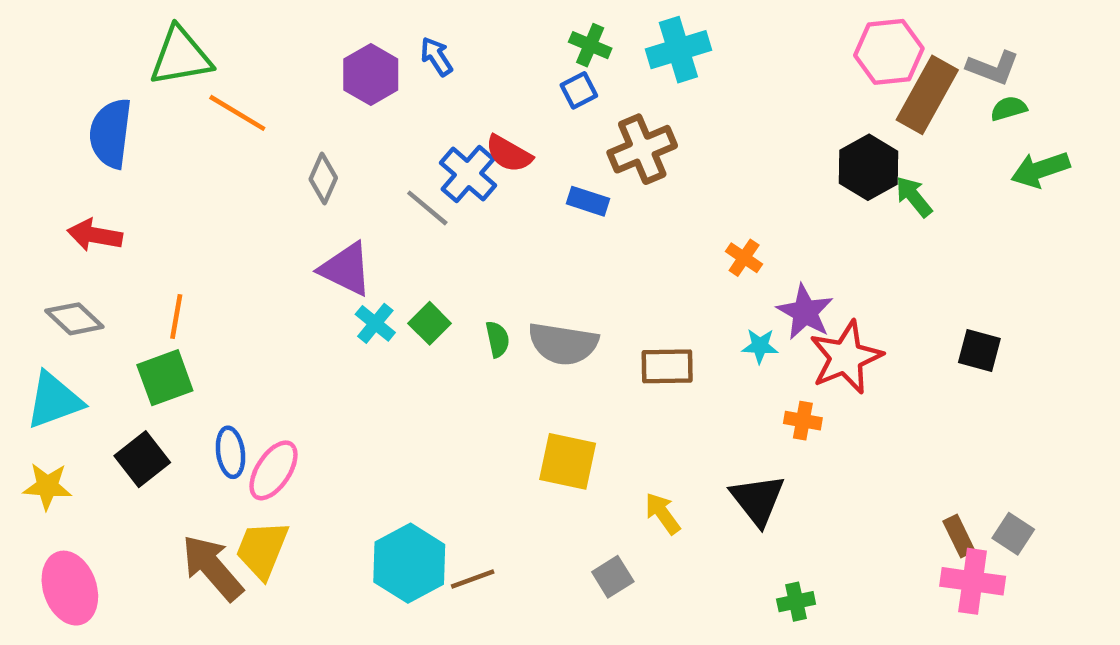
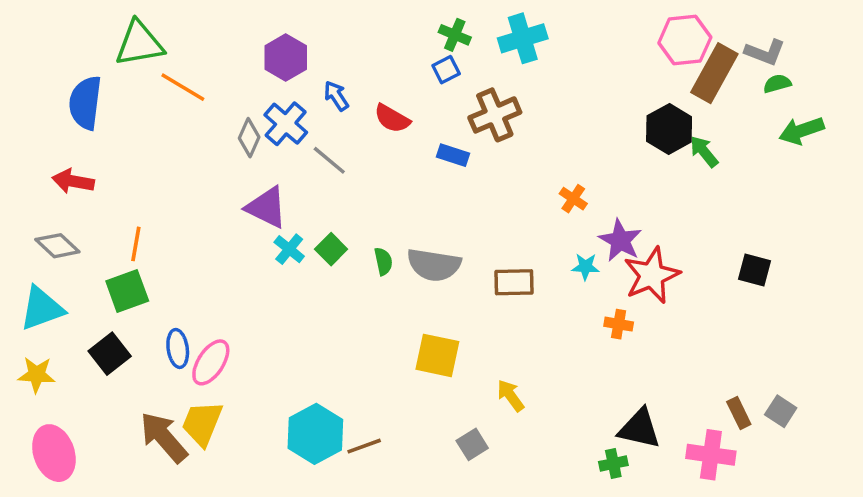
blue arrow: (436, 56) -> (336, 96), moved
blue cross: (468, 174) -> (286, 124), moved
black triangle: (758, 500) -> (639, 429), moved, turned -39
pink cross: (973, 581) -> (711, 455), moved

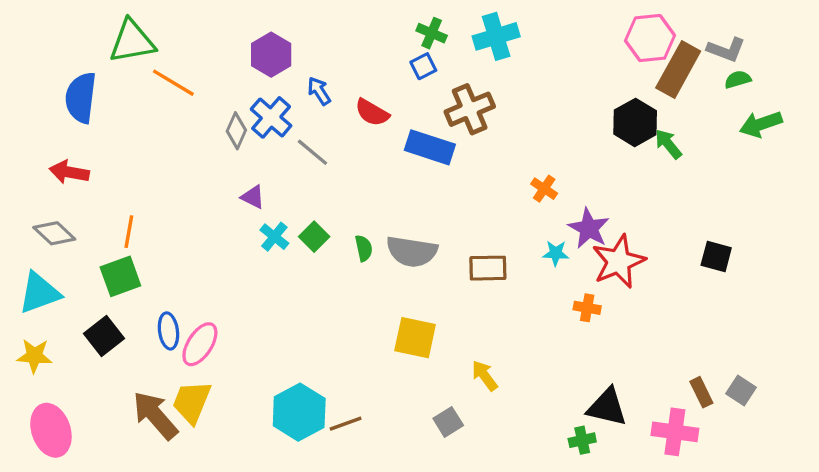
blue rectangle: (453, 155) -> (430, 147), size x1.6
purple triangle: (267, 207) -> (253, 197), size x0.6

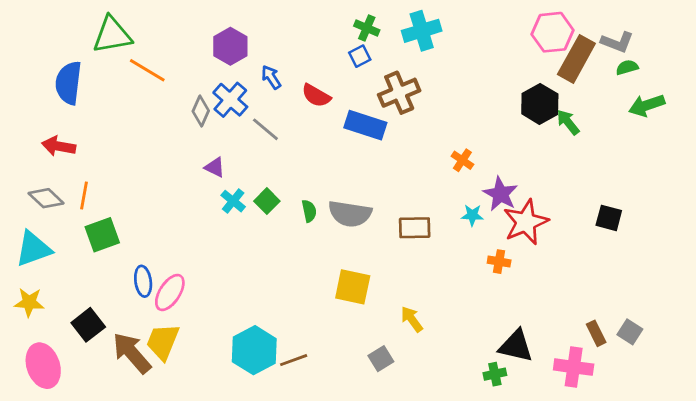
orange line: (129, 232) -> (84, 195), moved
black square: (104, 336) -> (88, 325), moved

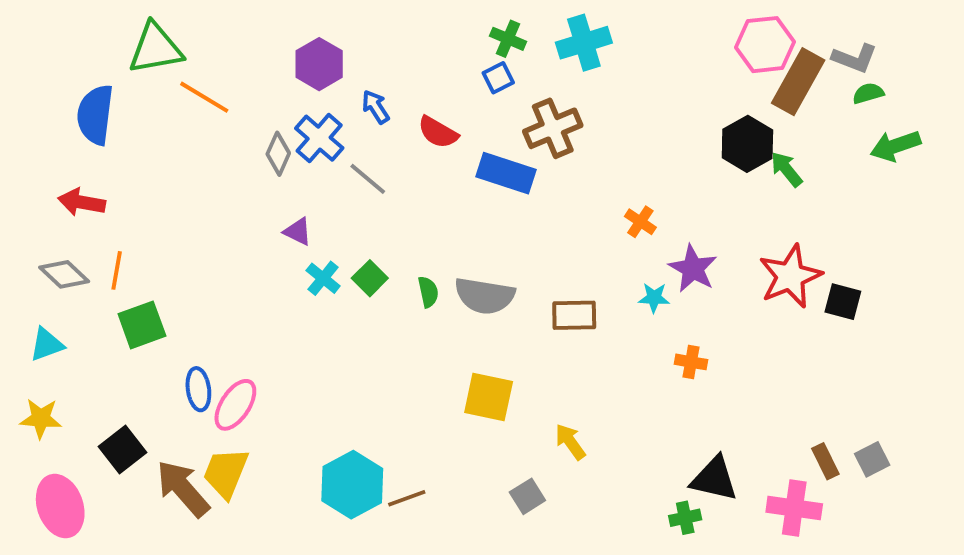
red star: (526, 222) -> (790, 276), moved
cyan triangle: (33, 249) -> (47, 344), size x0.7
gray square: (630, 332) -> (872, 459), turned 30

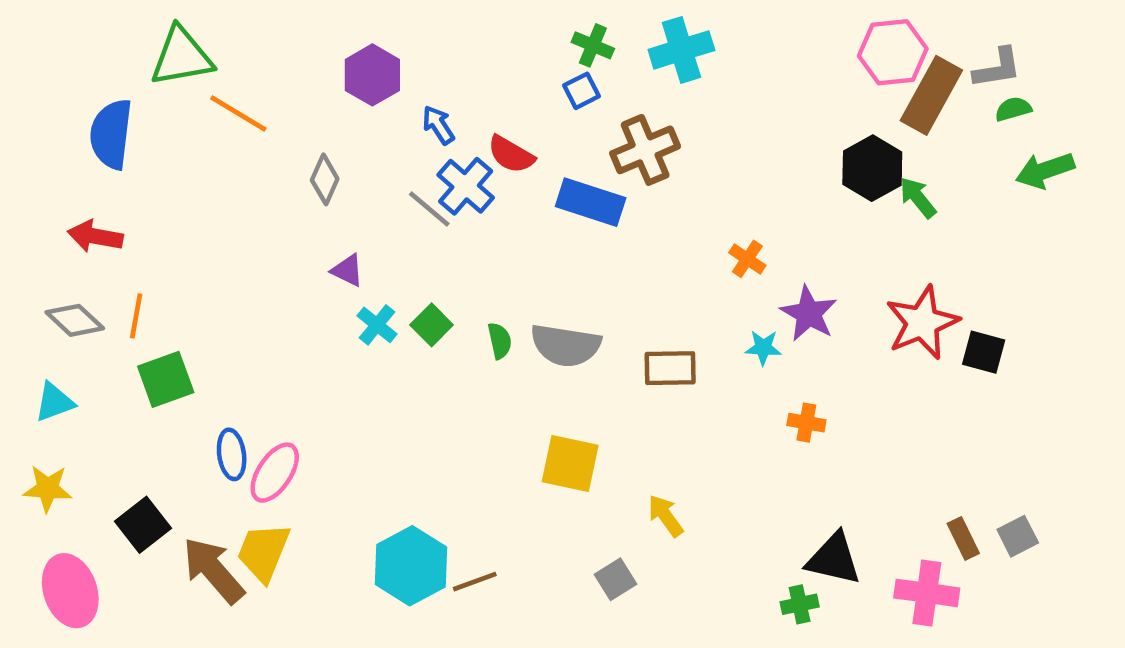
gray L-shape: (855, 58) -> (997, 68), turned -30
blue cross: (319, 138) -> (466, 186), moved

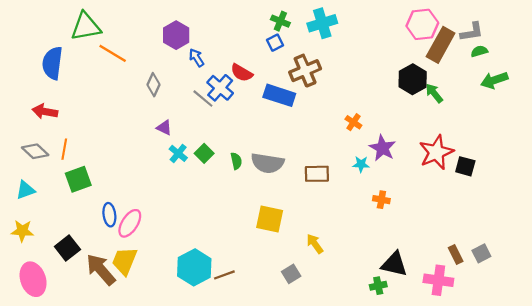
blue arrow: (438, 125) -> (196, 58), moved

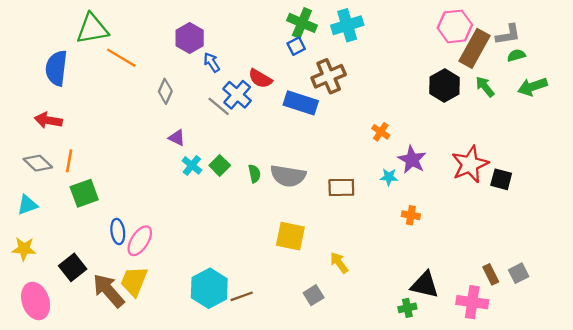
green cross: (280, 21) -> (302, 23), size x1.4
green arrow: (434, 93) -> (485, 87), moved

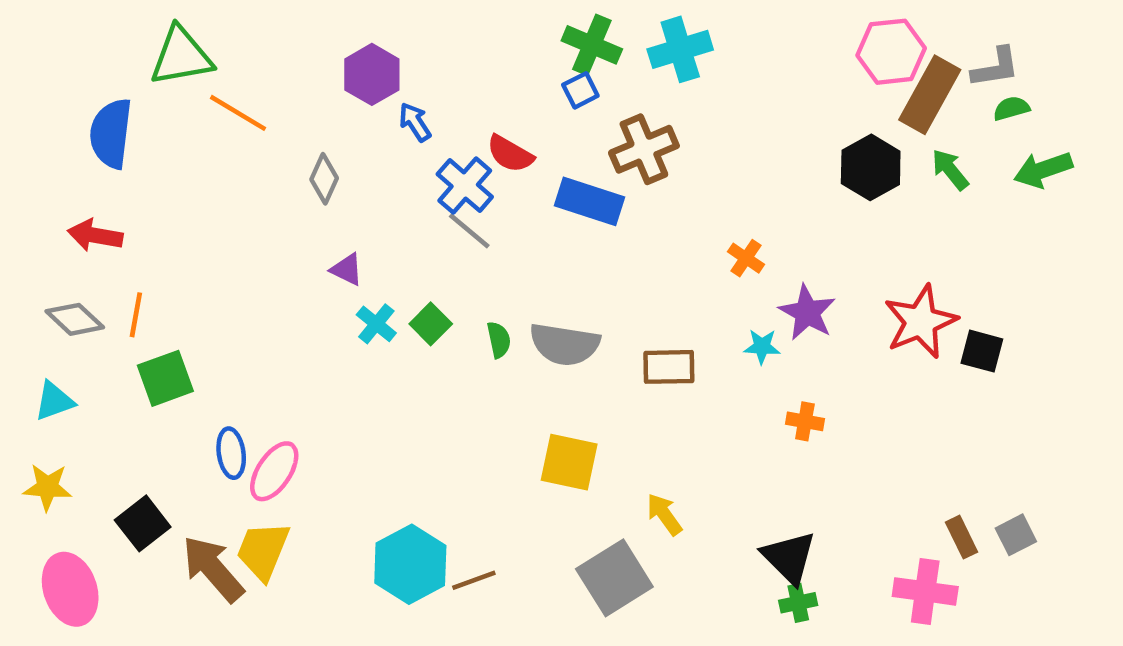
gray line: (219, 106) -> (469, 231), moved
black triangle: (425, 285) -> (789, 557), moved, turned 32
gray square: (314, 295) -> (614, 578), size x1.8

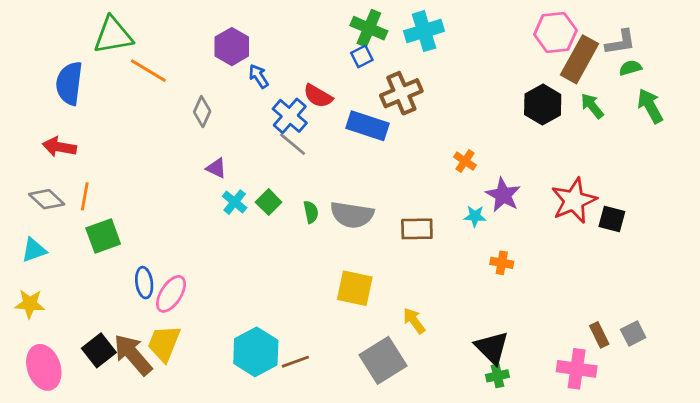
green arrow: (1043, 170) -> (650, 106), turned 80
black square: (143, 523) -> (99, 350), moved

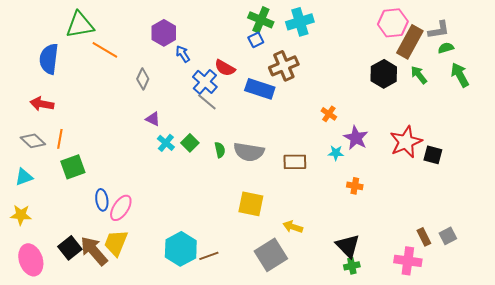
yellow arrow: (414, 321) -> (293, 227), turned -36

